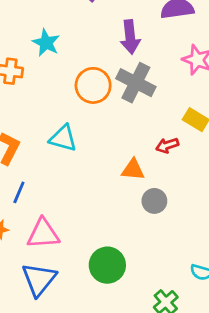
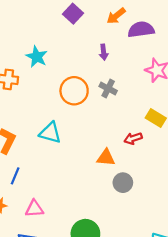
purple arrow: (130, 37) -> (104, 52), size x0.6
gray cross: (136, 83) -> (108, 88), size x0.6
pink triangle: (43, 234) -> (34, 209), size x0.7

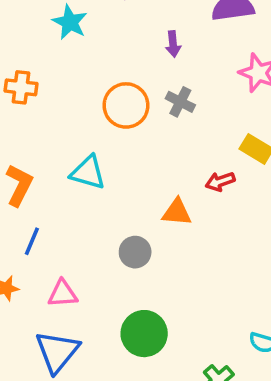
cyan star: (37, 57) -> (70, 22), moved
gray circle: (123, 183) -> (135, 252), moved

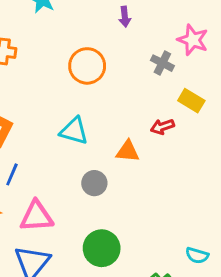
gray cross: (180, 102) -> (162, 63), moved
cyan triangle: (88, 172) -> (74, 131), moved
pink triangle: (63, 294) -> (36, 216), size x1.4

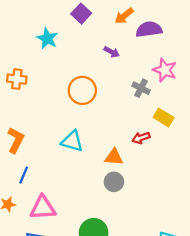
purple arrow: (125, 17) -> (112, 52), turned -56
gray circle: (94, 183) -> (114, 182), moved

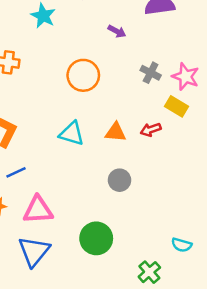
pink star: (165, 70) -> (186, 77), moved
orange triangle: (114, 157) -> (116, 132), moved
blue line: (24, 175) -> (16, 172), turned 42

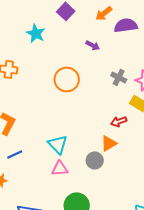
orange triangle: (116, 132) -> (109, 143), moved, turned -36
cyan triangle: (72, 134) -> (58, 144), moved, turned 30
pink triangle: (38, 210) -> (60, 168), moved, size x0.7

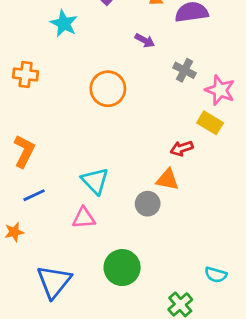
gray cross: (119, 77) -> (185, 70), moved
orange triangle: (109, 143) -> (167, 180), turned 42
pink triangle: (60, 168) -> (84, 218), moved

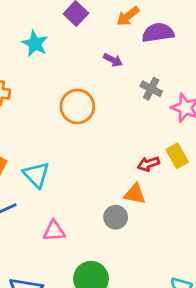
yellow rectangle: (210, 123) -> (177, 156), moved, turned 30
cyan triangle: (95, 181) -> (36, 175), moved

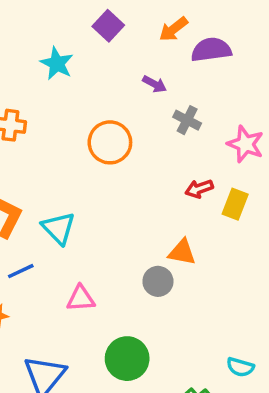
gray cross: (151, 89) -> (187, 120), moved
yellow rectangle: (177, 156) -> (235, 204), turned 50
red arrow: (148, 164) -> (199, 189), moved

